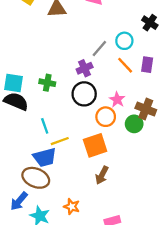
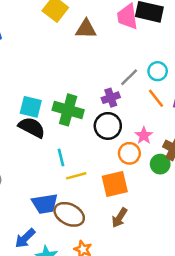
green cross: (47, 83) -> (68, 110), size x1.6
blue trapezoid: (45, 157) -> (45, 204), moved
brown ellipse: (36, 178) -> (69, 214), moved

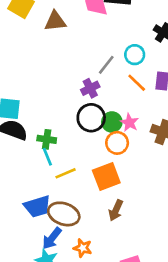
green cross: (68, 110) -> (47, 139), moved, size x0.6
green circle: (160, 164) -> (112, 122), moved
blue arrow: (25, 238) -> (52, 238), moved

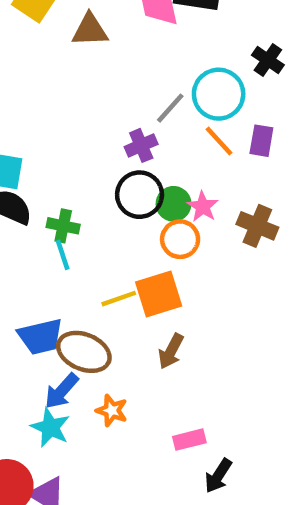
cyan circle: (135, 55) -> (219, 94), size x1.5
yellow line: (66, 173) -> (119, 299), moved

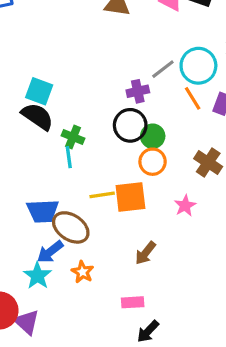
pink star: (203, 207) -> (185, 206), moved
brown arrow: (171, 351) -> (145, 253), moved

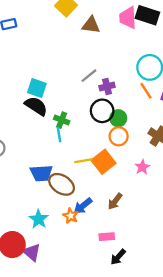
gray line: (163, 69) -> (89, 76), moved
orange square: (130, 197) -> (103, 162), turned -30
blue arrow: (50, 252) -> (83, 206), moved

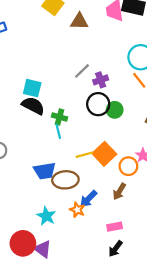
orange circle: (119, 136) -> (128, 166), moved
brown ellipse: (62, 184) -> (65, 180), turned -30
black arrow: (118, 257) -> (115, 249), moved

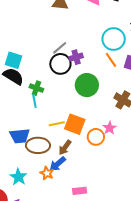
black circle: (98, 104) -> (60, 64), moved
green circle: (115, 110) -> (87, 85), size x1.5
orange square: (104, 154) -> (75, 124), turned -30
brown arrow: (119, 191) -> (65, 148), moved

